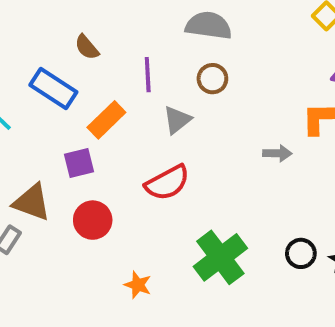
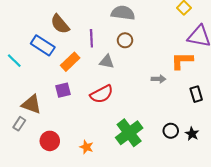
brown semicircle: (87, 47) -> (60, 24), size x1.5
gray triangle: (177, 120) -> (107, 62), turned 49
purple square: (79, 163) -> (63, 90), moved
red circle: (93, 220) -> (50, 141), moved

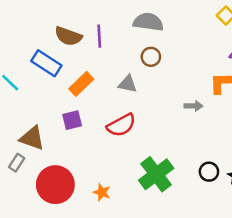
brown semicircle: (60, 24) -> (68, 36), turned -30
purple line: (91, 38) -> (99, 36), moved
red circle: (50, 141) -> (55, 185), size x1.5

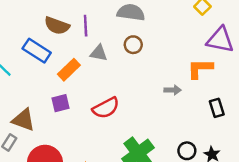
gray triangle: (128, 84) -> (99, 53), moved

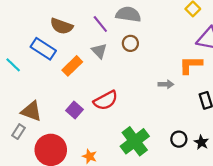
purple line: (86, 26) -> (100, 24), moved, turned -36
gray triangle: (99, 53) -> (99, 51), turned 35
purple square: (60, 103) -> (74, 110), moved, turned -35

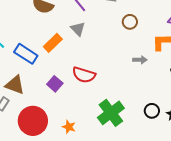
brown circle: (130, 43) -> (130, 22), moved
blue rectangle: (43, 49) -> (26, 54), moved
red semicircle: (106, 100) -> (84, 75), turned 45

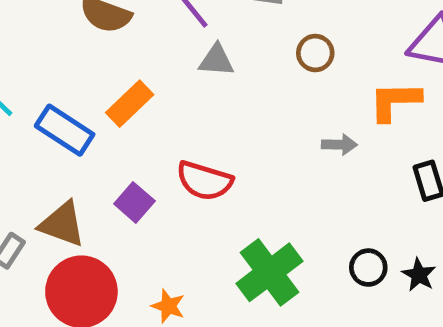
gray triangle: (78, 29) -> (216, 60), moved, turned -42
brown triangle: (15, 85) -> (62, 224), moved

